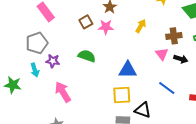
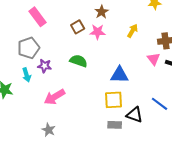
blue line: (167, 88) -> (160, 104), moved
pink arrow: (63, 92) -> (55, 97), turned -90

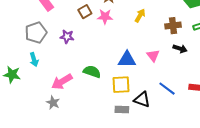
pink triangle: (154, 59) -> (153, 56), moved
green semicircle: (79, 61) -> (92, 72), moved
purple star: (45, 66) -> (67, 37), moved
gray star: (49, 130) -> (53, 103), moved

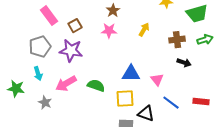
brown square: (85, 12) -> (75, 26), moved
purple star: (67, 37) -> (71, 51), size x1.6
pink triangle: (153, 56) -> (157, 80), moved
pink arrow: (62, 82) -> (66, 84), moved
gray star: (53, 103) -> (45, 103), moved

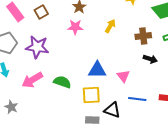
brown square: (75, 26) -> (41, 12), moved
gray star: (45, 103) -> (11, 107), moved
blue line: (171, 103) -> (137, 99), turned -30

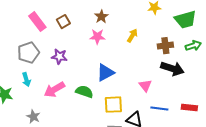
purple star: (37, 47) -> (59, 57), size x0.7
black arrow: (150, 59) -> (172, 69), size x1.6
blue triangle: (97, 70) -> (105, 73), moved, turned -30

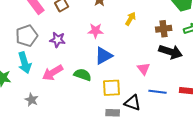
pink star: (97, 37) -> (96, 31), moved
cyan arrow: (26, 80) -> (25, 63), size x1.5

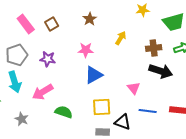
green semicircle: (83, 75) -> (64, 112), moved

